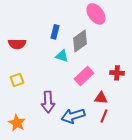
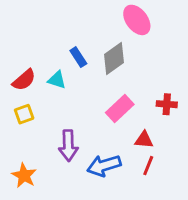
blue rectangle: (55, 32) -> (78, 57), moved, turned -48
red semicircle: (17, 44) -> (24, 80), moved, turned -42
cyan triangle: (62, 56) -> (57, 80), moved

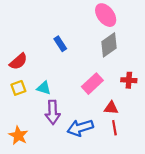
gray diamond: (114, 58) -> (109, 45), moved
cyan triangle: (57, 80) -> (44, 88), moved
red line: (148, 166) -> (114, 128), turned -32

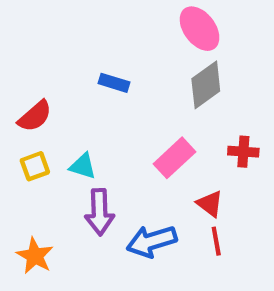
blue rectangle: (60, 44) -> (114, 83), turned -40
red triangle: (111, 108) -> (210, 204), turned 32

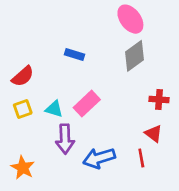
pink rectangle: (175, 158) -> (87, 104), moved
red triangle: (210, 204) -> (154, 134), moved

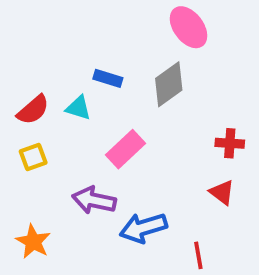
gray diamond: (134, 56) -> (169, 84), moved
cyan triangle: (54, 109) -> (78, 108), moved
purple arrow: (65, 139) -> (94, 200), turned 104
red line: (141, 158) -> (198, 255), moved

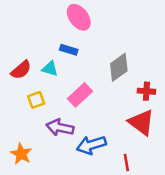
pink ellipse: (189, 27) -> (79, 17), moved
gray diamond: (169, 84) -> (119, 67), moved
yellow square: (33, 157) -> (36, 100), moved
red triangle: (222, 192) -> (141, 122), size x1.6

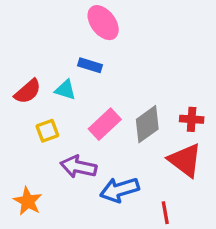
gray diamond: (119, 67) -> (147, 124), moved

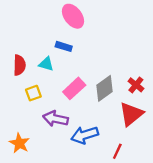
red semicircle: (28, 91) -> (19, 65), turned -48
red cross: (192, 119) -> (136, 85), turned 35
red triangle: (185, 160) -> (131, 114), turned 44
red line: (165, 213) -> (117, 151), turned 35

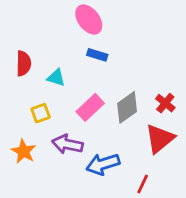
blue rectangle: (64, 46) -> (97, 55), moved
red semicircle: (19, 65) -> (24, 63), moved
orange star: (19, 143) -> (24, 151), moved

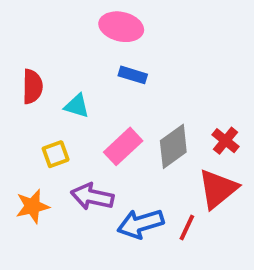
pink ellipse: (89, 19) -> (121, 27), turned -40
orange star: (24, 151) -> (32, 206), turned 30
red line: (143, 184) -> (187, 228), moved

